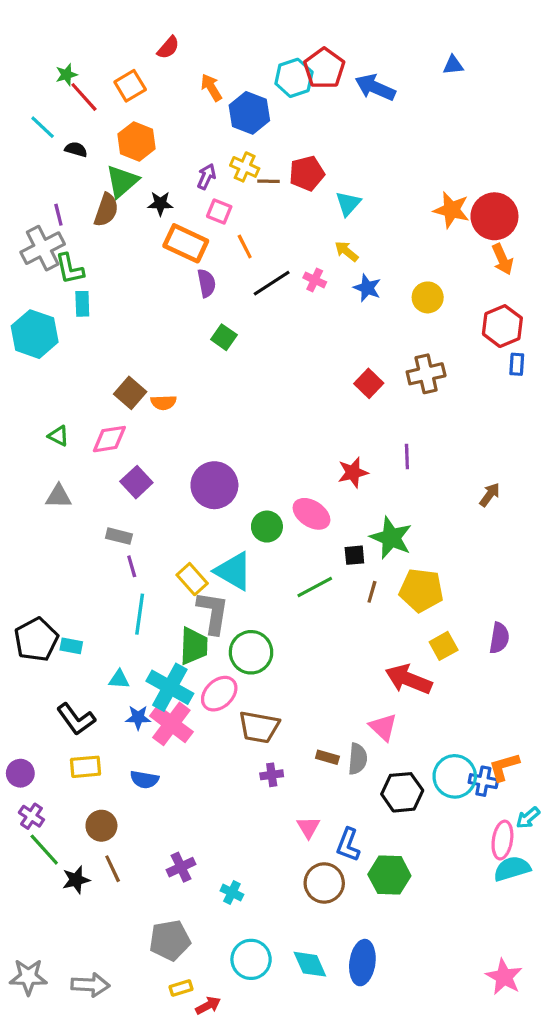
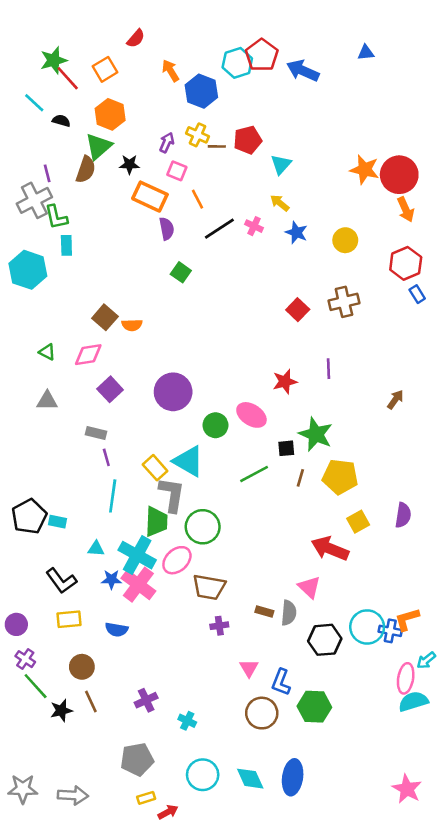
green star: (66, 75) -> (54, 60), size x1.5
blue rectangle: (517, 364) -> (417, 294), turned -36

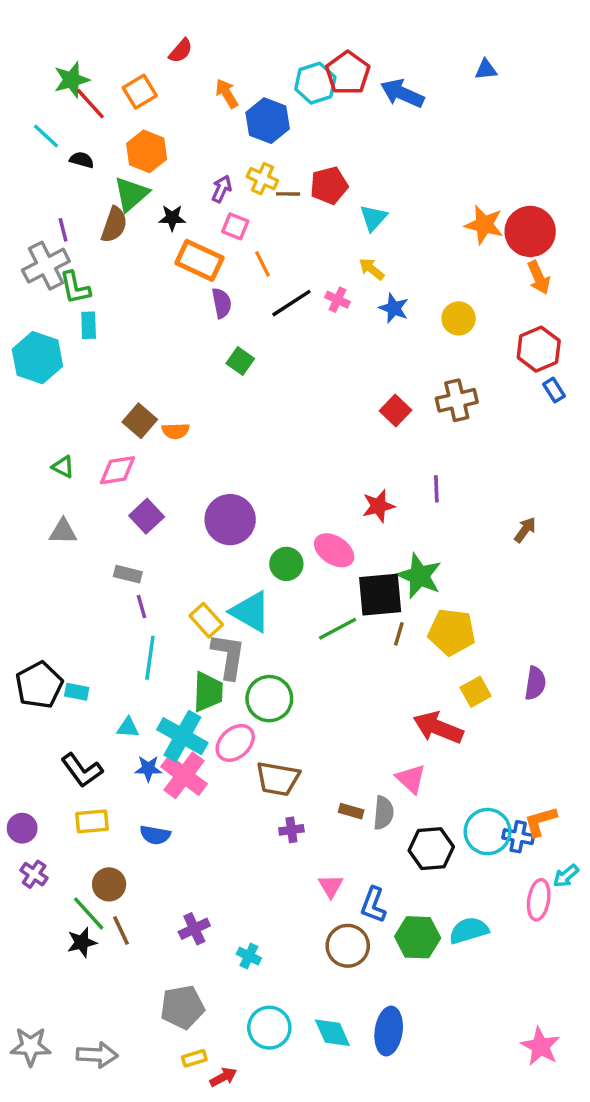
black square: (286, 448) -> (380, 595), size x2.0
green line: (36, 686) -> (89, 913), moved
cyan semicircle: (413, 701) -> (469, 930), moved

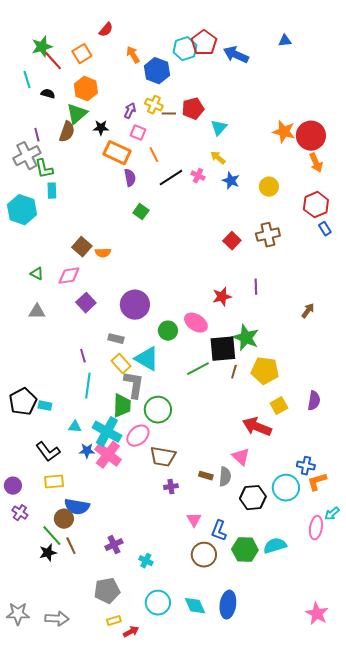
cyan line: (46, 136) -> (27, 80), turned 30
gray rectangle: (128, 574) -> (116, 339), moved
blue semicircle: (155, 835) -> (77, 507), moved, size x1.4
blue cross: (518, 837) -> (306, 466), moved

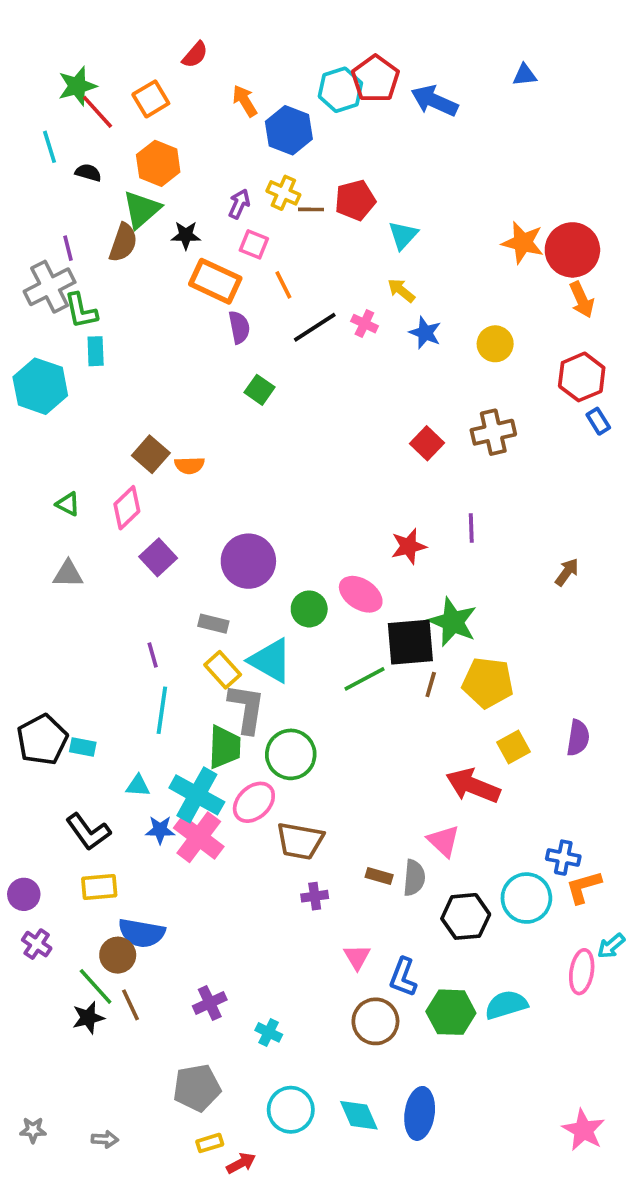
pink diamond: (69, 276) -> (127, 508), turned -35
gray star: (18, 614) -> (33, 1130), size x0.6
gray arrow: (57, 619) -> (105, 1139), size x0.6

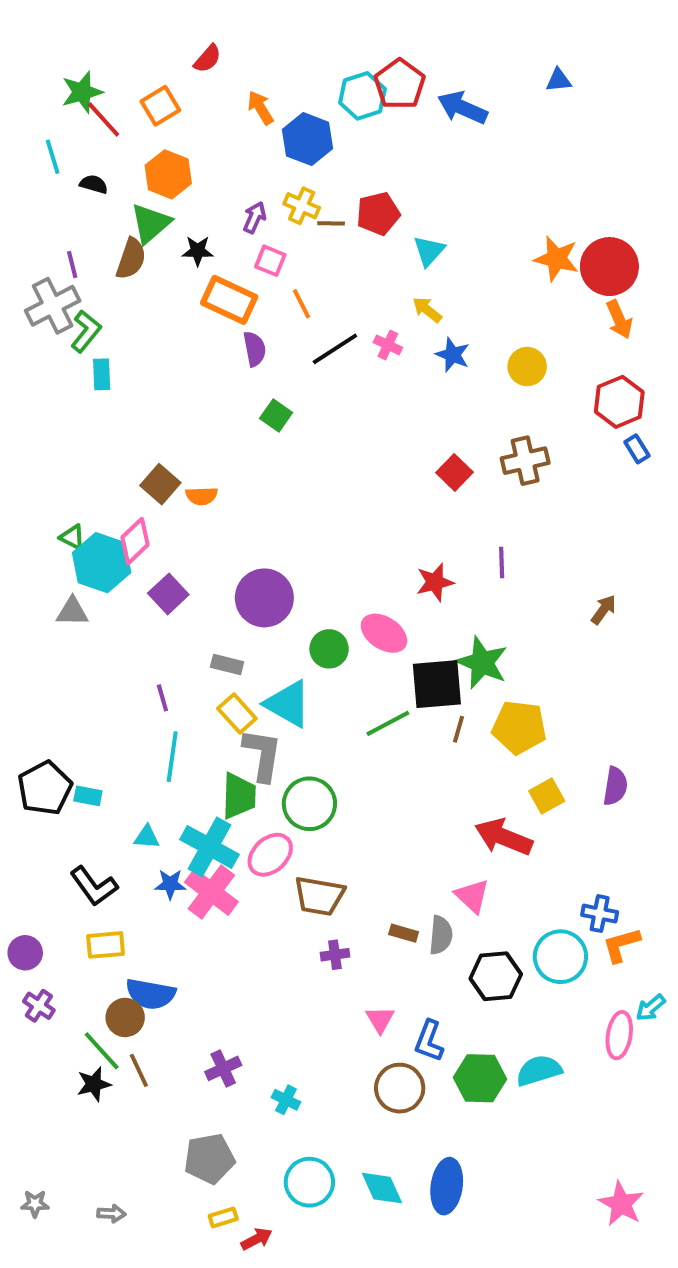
green L-shape: (81, 311) -> (86, 331), turned -129
cyan hexagon: (40, 386) -> (102, 563), moved

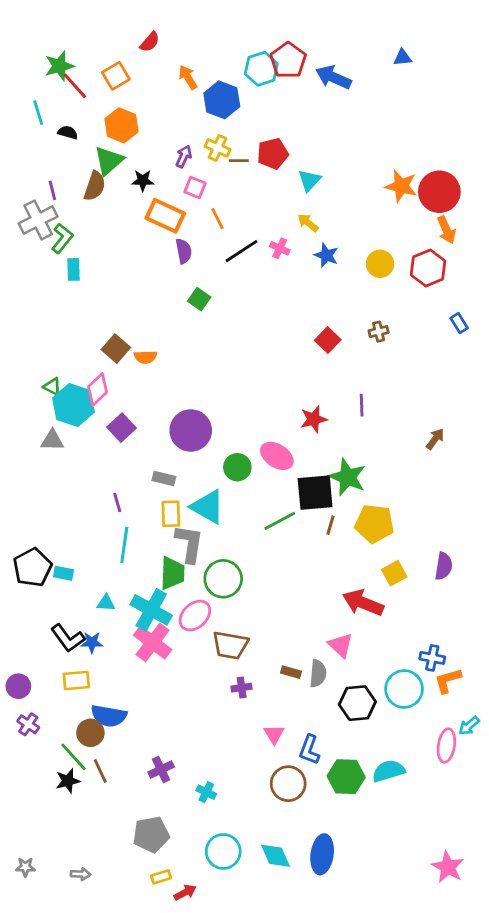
red hexagon: (619, 402) -> (428, 268), moved
brown cross: (525, 461) -> (379, 332), size x0.6
yellow rectangle: (237, 714) -> (171, 514), turned 40
blue star: (170, 884) -> (92, 642), moved

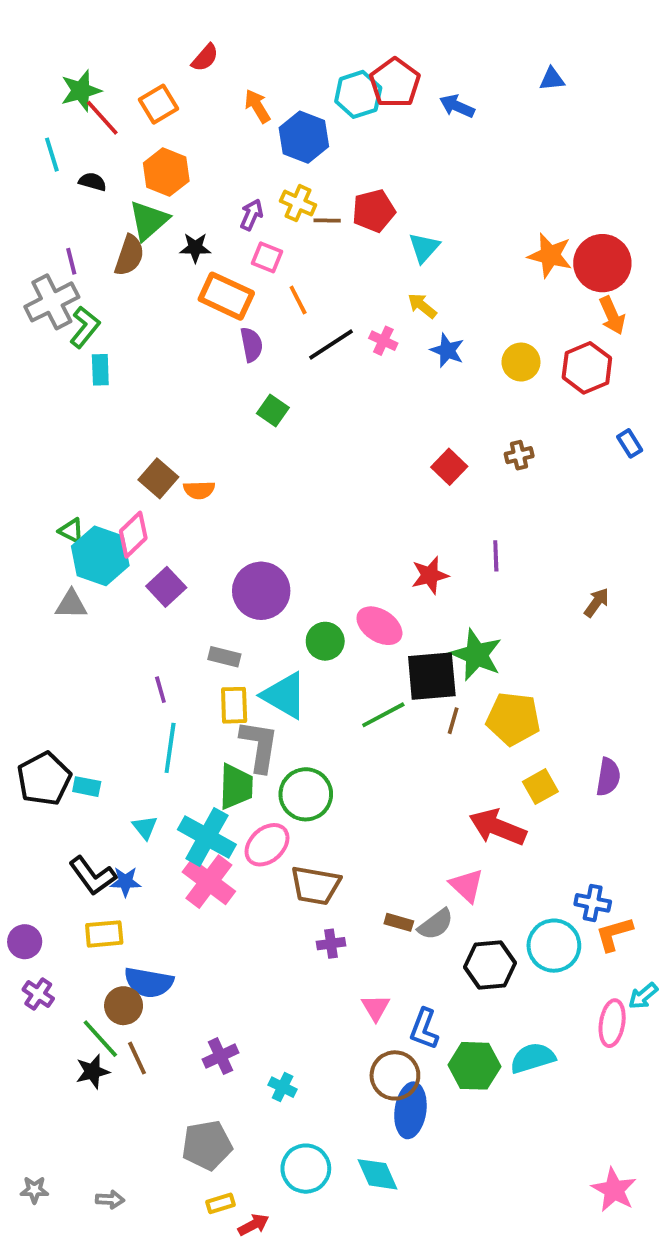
blue arrow: (333, 77) -> (457, 106), size x0.7
cyan triangle: (106, 603) -> (145, 827), turned 48
gray semicircle: (318, 673) -> (436, 924), turned 48
blue ellipse: (322, 854) -> (410, 1110), moved

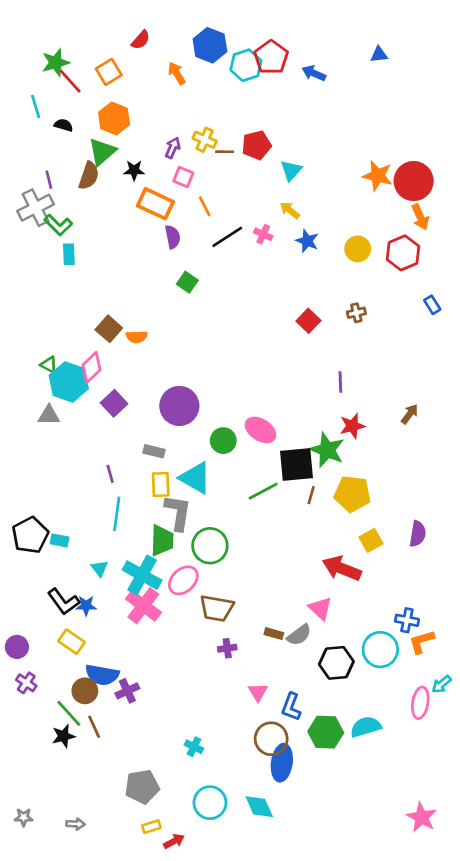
blue hexagon: (304, 137) -> (210, 45), moved
green L-shape: (85, 327) -> (58, 225), turned 96
red star: (430, 575) -> (352, 426), moved
yellow rectangle: (104, 934) -> (72, 642), turned 40
purple cross: (220, 1056) -> (127, 691), moved

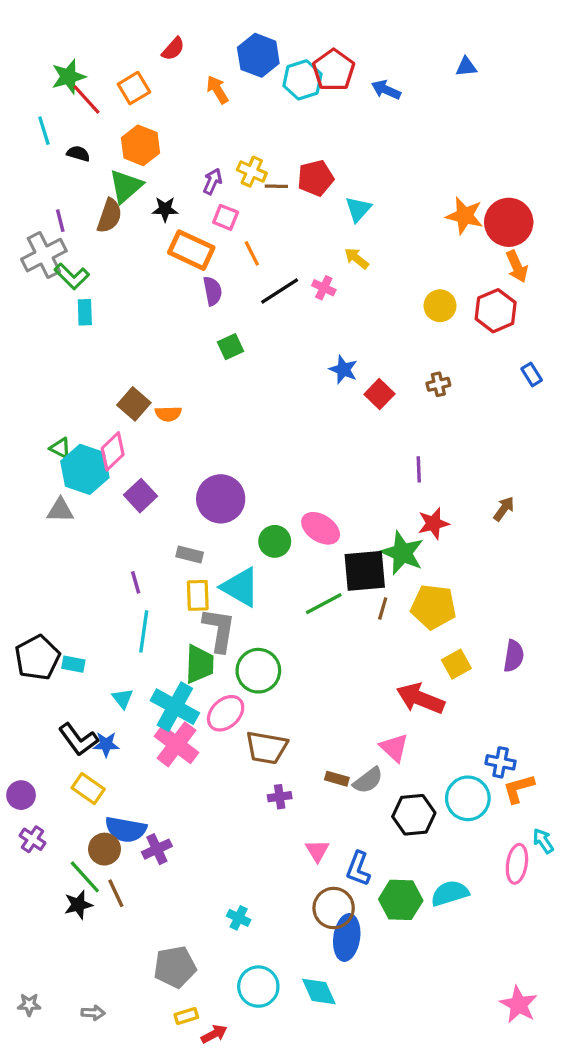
blue star: (307, 241) -> (343, 370), moved
green square: (187, 282) -> (231, 347), turned 30
cyan arrow: (442, 684) -> (543, 841), turned 96

